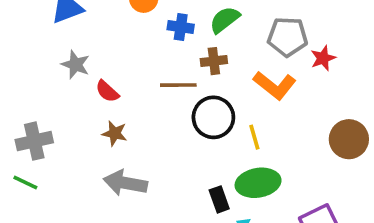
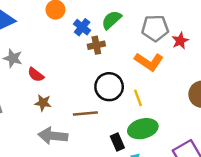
blue cross: (181, 27) -> (82, 27), turned 35
brown cross: (214, 61) -> (96, 45), moved
brown line: (178, 85) -> (85, 114), moved

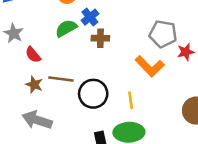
green semicircle: (111, 20) -> (66, 28), moved
black circle: (109, 87) -> (93, 94), moved
brown line: (85, 114) -> (61, 79), moved

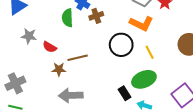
green semicircle: (66, 28) -> (67, 18), turned -42
black circle: (93, 94) -> (121, 45), moved
yellow line: (131, 100) -> (150, 52), moved

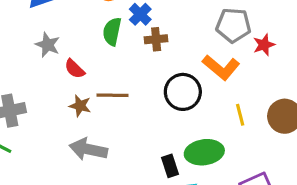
yellow line: (150, 52) -> (240, 115), moved

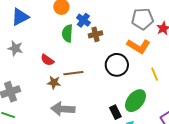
gray star: (48, 45) -> (15, 48), moved
green ellipse: (204, 152) -> (135, 101), turned -35

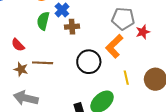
orange L-shape: (139, 46) -> (114, 46), turned 95

